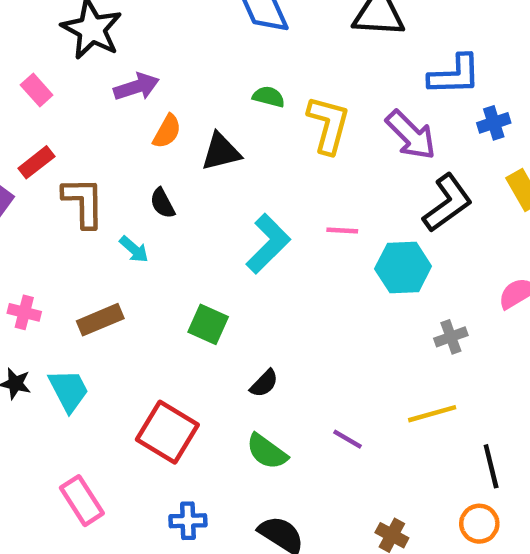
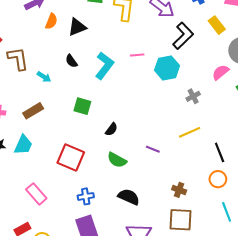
black semicircle: (162, 203) -> (71, 61), moved
cyan trapezoid: (69, 390) -> (23, 145), turned 60

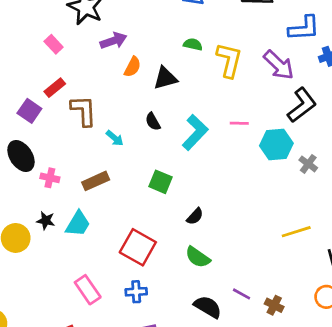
gray cross: (193, 96) -> (308, 164), moved, turned -32
purple line: (153, 149) -> (241, 294), moved
blue cross: (86, 196) -> (136, 292), moved

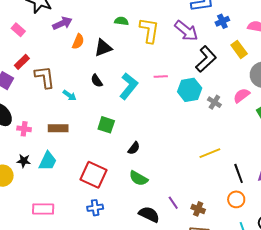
brown rectangle: (96, 181) -> (58, 128), turned 30
pink rectangle: (88, 290) -> (43, 209), moved, turned -50
purple line: (241, 294) -> (173, 203), turned 32

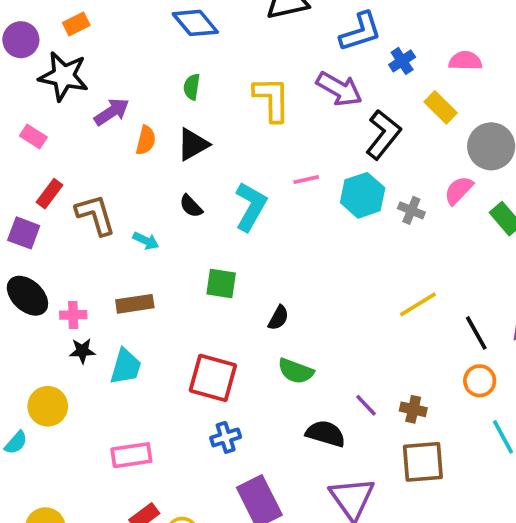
green semicircle: (121, 21) -> (192, 87), moved, turned -80
black star: (24, 161) -> (82, 351), moved

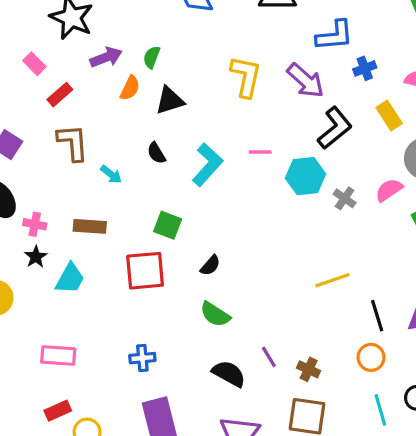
green semicircle: (192, 87) -> (152, 57), moved
red rectangle: (49, 194) -> (60, 95), moved
black star: (82, 351) -> (36, 257), turned 30
red square: (213, 378) -> (145, 271), moved, turned -33

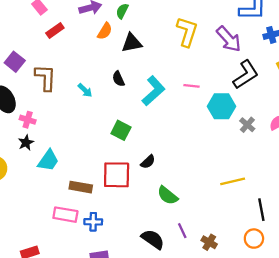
brown L-shape: (73, 143) -> (45, 78), moved
brown rectangle: (90, 226) -> (81, 187), moved
red square: (145, 271) -> (117, 175), moved
green semicircle: (215, 314) -> (167, 195), moved
pink rectangle: (58, 356) -> (65, 215), moved

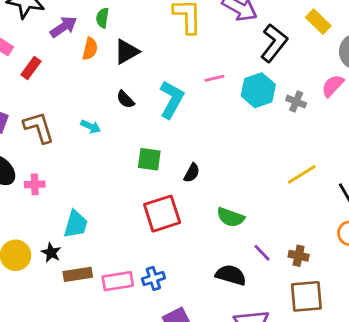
black star: (26, 143) -> (51, 253), moved
black semicircle: (148, 162) -> (192, 173), moved
brown rectangle: (81, 187) -> (78, 274), moved

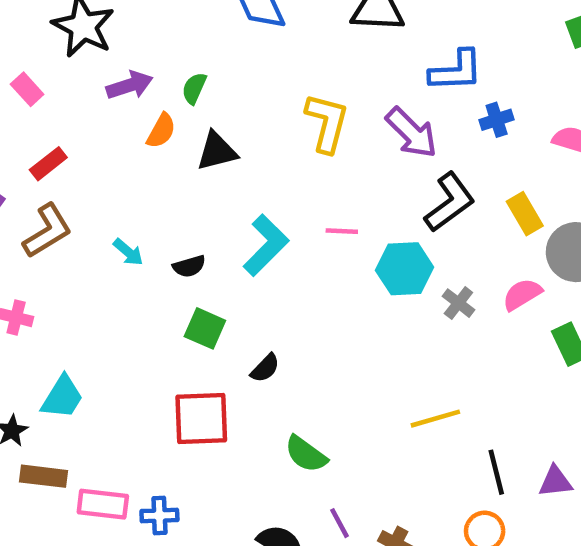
yellow rectangle: (318, 22) -> (525, 214), moved
red rectangle: (31, 68) -> (48, 164), moved
black semicircle: (125, 99) -> (189, 266), moved, turned -78
brown L-shape: (39, 127) -> (47, 231), turned 60

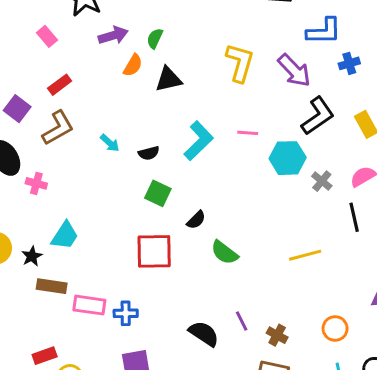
green semicircle: (306, 454) -> (224, 253), moved
black line: (496, 472) -> (354, 217), moved

